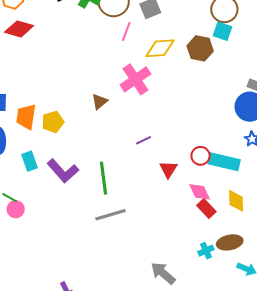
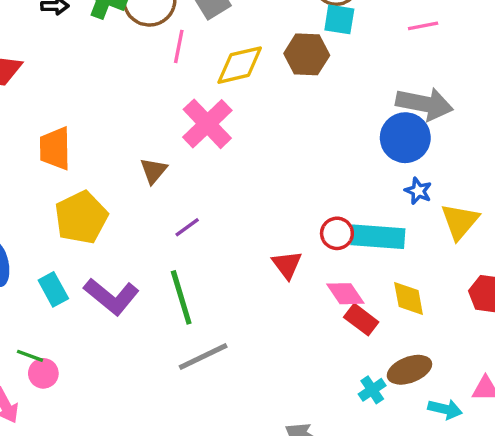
orange trapezoid: (26, 117) -> (55, 148), moved
yellow pentagon: (53, 122) -> (81, 217), size x1.4
purple line: (144, 140) -> (187, 227), moved

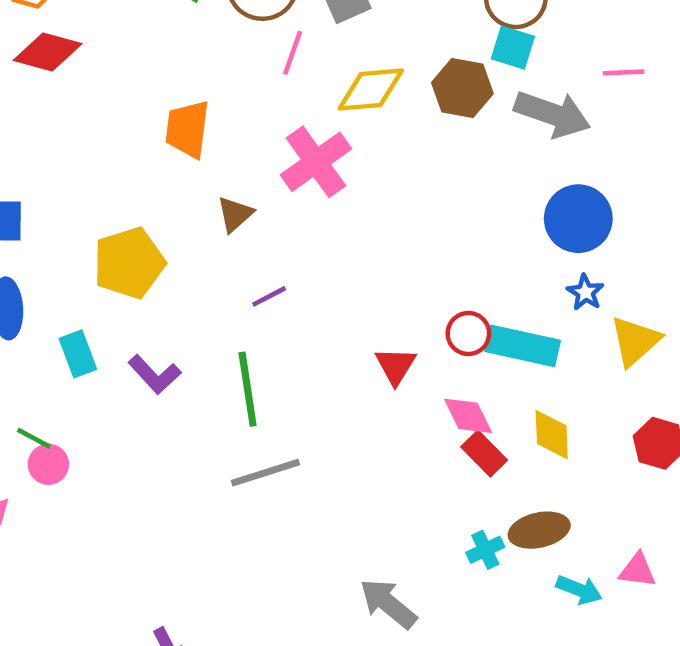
gray arrow: (424, 104) -> (552, 114), moved
orange trapezoid: (55, 148) -> (187, 129), moved
purple L-shape: (112, 296) -> (154, 374), size x0.7

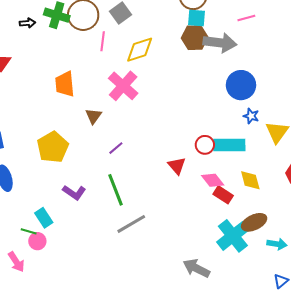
brown hexagon: (462, 88) -> (195, 38), moved
cyan rectangle: (78, 354) -> (44, 218), moved
cyan cross: (485, 550) -> (233, 236), size x2.0

